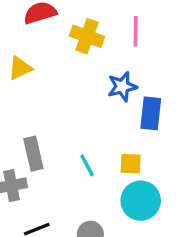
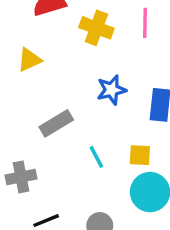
blue star: (122, 87) -> (111, 90), moved
gray rectangle: (33, 154) -> (56, 123), moved, turned 72

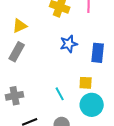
gray rectangle: (56, 123) -> (17, 52), moved, turned -30
cyan line: (96, 157) -> (60, 94), moved

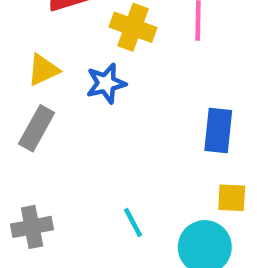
blue star: (69, 44) -> (106, 83), moved
yellow square: (86, 83) -> (232, 198), moved

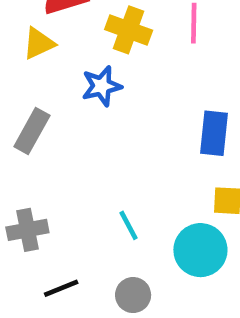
yellow triangle: (43, 70) -> (39, 43), moved

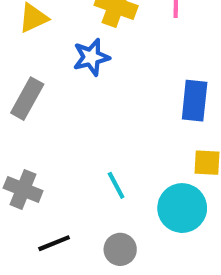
gray cross: (27, 230) -> (23, 189), turned 33

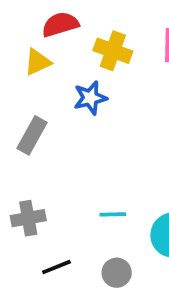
cyan line: (116, 185) -> (113, 214), turned -64
gray cross: (23, 189) -> (28, 218), turned -32

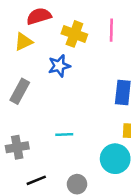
cyan line: (113, 214) -> (64, 135), moved

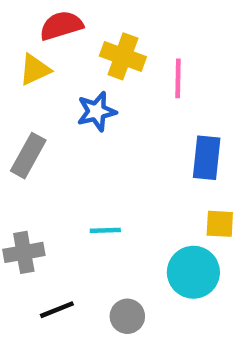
pink line: (111, 30) -> (178, 78), moved

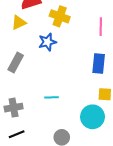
pink line: (178, 78) -> (101, 27), moved
black line: (57, 310) -> (17, 134), moved

